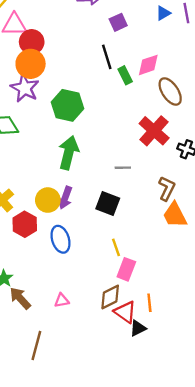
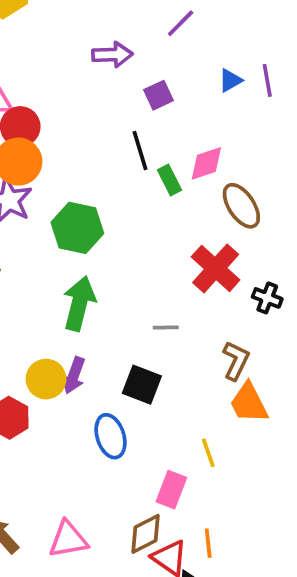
blue ellipse: (61, 239) -> (111, 436), moved
yellow line: (116, 247) -> (208, 453), moved
pink triangle: (62, 300) -> (68, 539), size x1.6

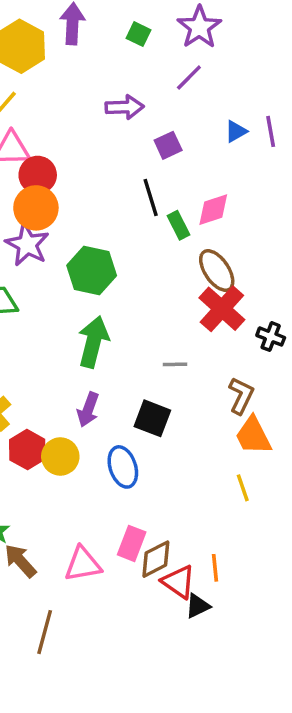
brown ellipse: (241, 206) -> (217, 271), moved
yellow circle: (46, 379) -> (60, 457), moved
yellow line: (208, 453) -> (243, 488), moved
pink rectangle: (171, 490) -> (132, 543), moved

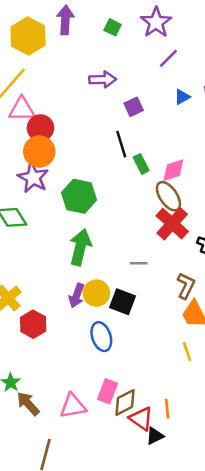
purple line: (189, 78) -> (168, 58), moved
pink diamond: (213, 210) -> (173, 170), moved
yellow circle: (60, 457) -> (96, 293), moved

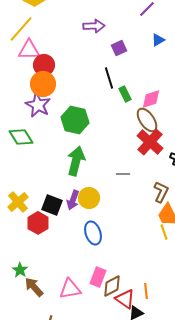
black square: (122, 302) -> (52, 205), moved
yellow line: (187, 351) -> (164, 232), moved

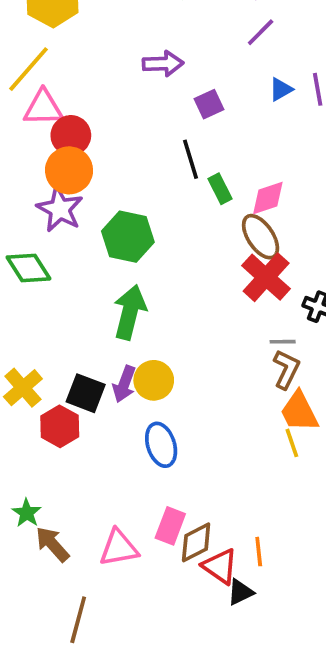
gray line: (123, 174) -> (283, 342), moved

